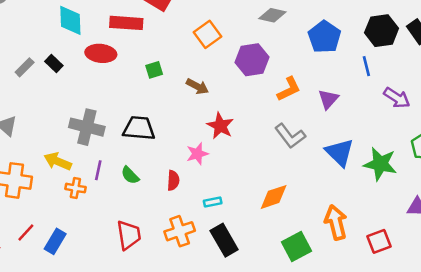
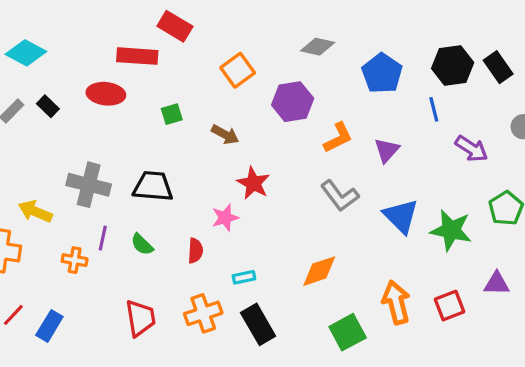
cyan diamond: (70, 20) -> (26, 53), moved, turned -60
yellow arrow: (58, 161) -> (35, 211), moved
red square: (379, 241) -> (449, 306), moved

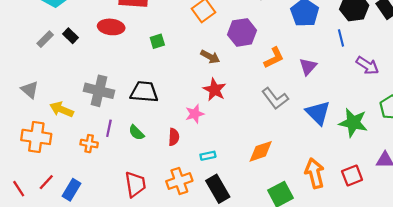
brown arrow: (225, 135) -> (210, 57), moved

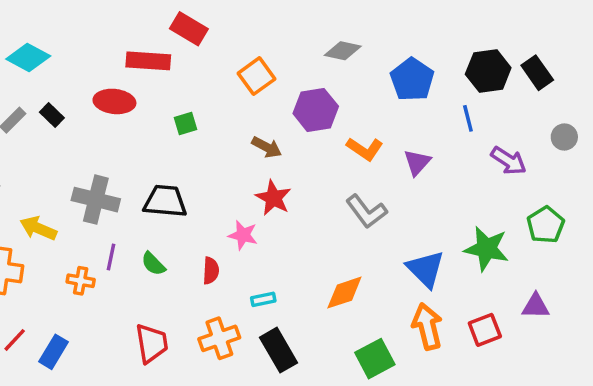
orange L-shape: (274, 58) -> (365, 149), turned 60
blue triangle: (318, 113) -> (426, 269), moved
pink star: (195, 114) -> (243, 235), turned 30

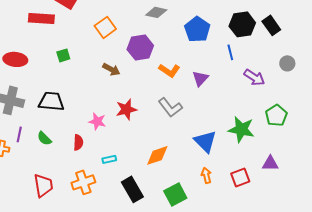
red ellipse: (114, 101) -> (15, 59), moved
red star: (273, 198) -> (126, 109), moved, turned 30
orange arrow: (427, 326) -> (206, 175), size x0.6
black rectangle: (278, 350) -> (132, 189), moved

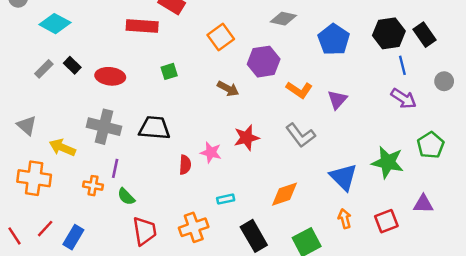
blue line: (230, 52) -> (402, 65), moved
green semicircle: (44, 138) -> (126, 197), moved
red semicircle: (78, 142) -> (185, 165), moved

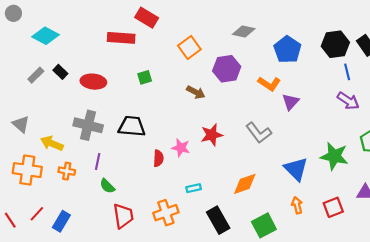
orange L-shape: (299, 90) -> (269, 84), moved
orange cross: (93, 186) -> (67, 171), moved

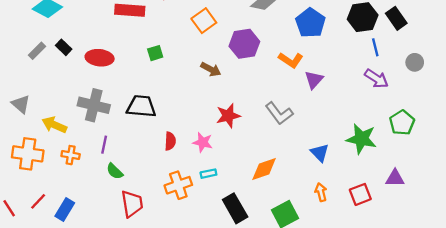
pink star: (181, 148) -> (203, 142), moved
blue triangle: (296, 169) -> (320, 153), size x0.7
orange cross: (166, 213) -> (178, 185), moved

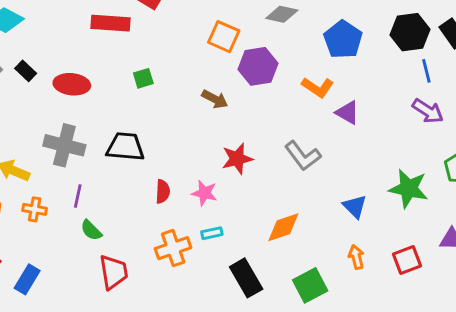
orange square: (204, 21) -> (224, 37), moved, turned -30
purple triangle: (314, 80) -> (347, 113), turned -42

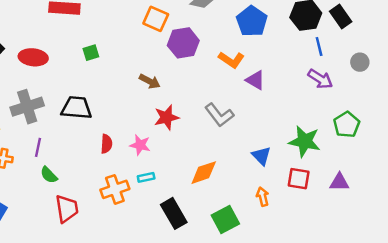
brown arrow: (215, 99) -> (150, 81), moved
gray cross: (64, 145) -> (27, 107), turned -32
red square: (407, 260) -> (299, 179), moved, turned 30

